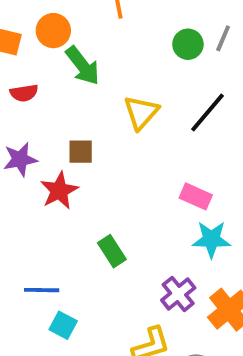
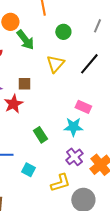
green circle: (188, 44) -> (63, 32), moved
cyan star: (211, 239) -> (73, 127), moved
cyan square: (63, 325) -> (28, 170), moved

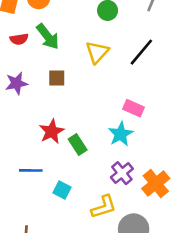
green arrow: (25, 40) -> (48, 36), moved
red star: (13, 104) -> (52, 131), moved
cyan star: (73, 127) -> (121, 134), turned -30

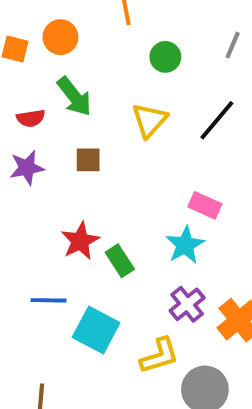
red semicircle: (19, 39) -> (31, 118), moved
cyan square: (62, 190) -> (96, 330), size x1.6

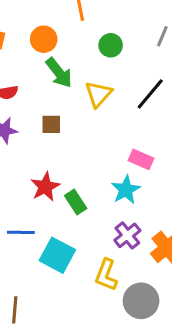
orange circle: (60, 37) -> (44, 39), moved
green arrow: (74, 96) -> (59, 73), moved
yellow L-shape: (159, 356) -> (106, 275), turned 128

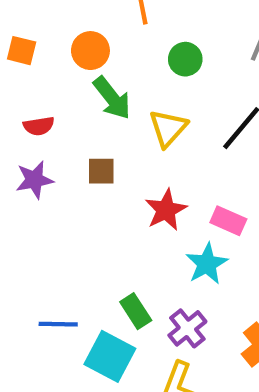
red star: (45, 187) -> (166, 210), moved
green rectangle: (76, 202) -> (136, 311), moved
purple cross: (127, 235) -> (187, 328), moved

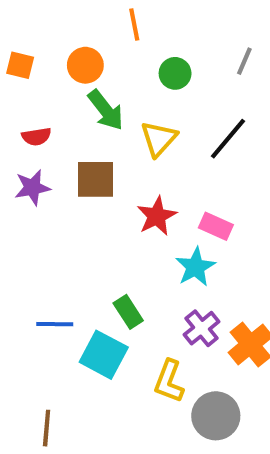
brown square: (101, 171) -> (96, 179), size x1.5
purple cross: (187, 328) -> (202, 328), moved

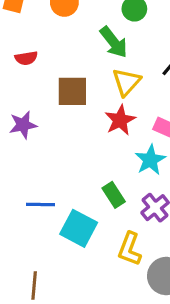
green arrow: (106, 110) -> (114, 42), moved
yellow triangle: (159, 139) -> (126, 82), moved
purple star: (32, 188) -> (23, 125), moved
green rectangle: (128, 312) -> (114, 195), moved

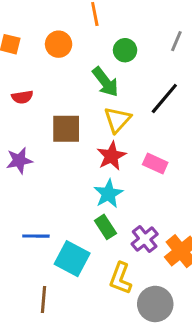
cyan star: (150, 160) -> (108, 194), moved
brown line: (34, 286) -> (43, 299), moved

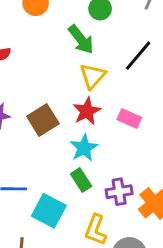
brown square: (66, 129) -> (43, 120), moved, turned -32
purple cross: (145, 239) -> (119, 192), turned 30

